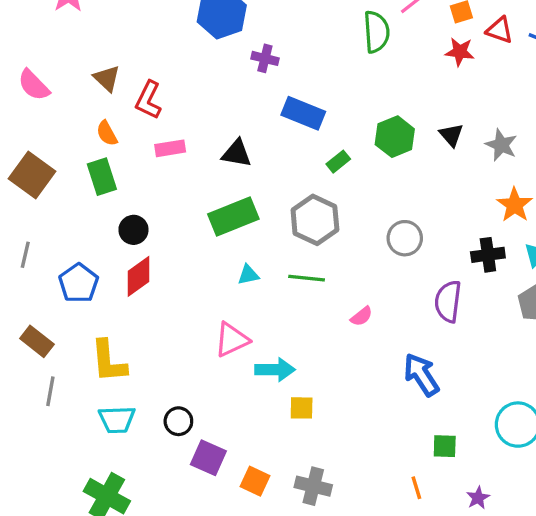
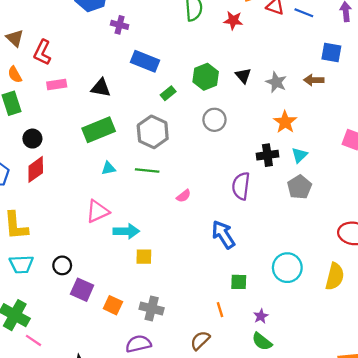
red star: (460, 52) -> (233, 20), moved
gray circle: (405, 238) -> (214, 120), moved

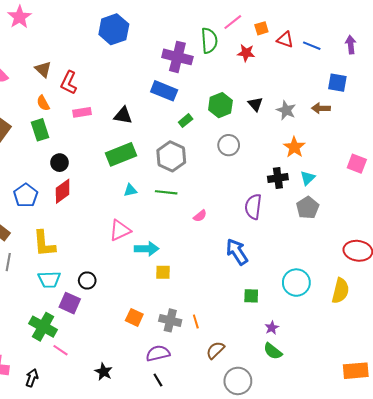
purple cross: (120, 25) -> (177, 57), moved, size x1.8
purple square: (82, 290) -> (70, 303), moved
orange line: (220, 310) -> (196, 322), moved

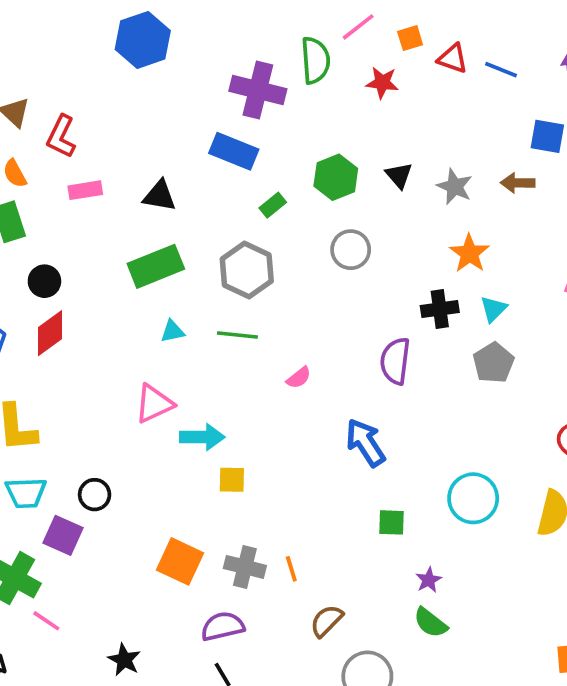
orange square: (134, 317) -> (180, 561), size x1.4

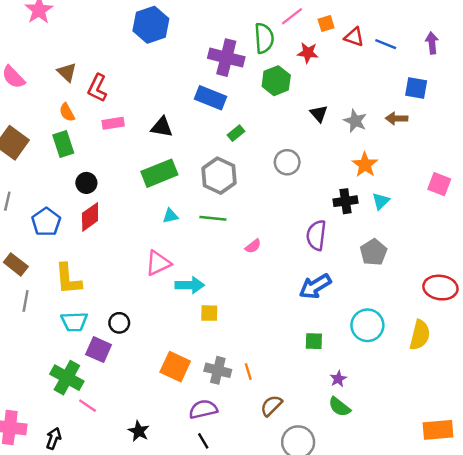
green hexagon: (336, 177) -> (276, 81), moved
gray pentagon: (494, 363) -> (374, 252), moved
blue arrow: (366, 443) -> (315, 286), moved, turned -88

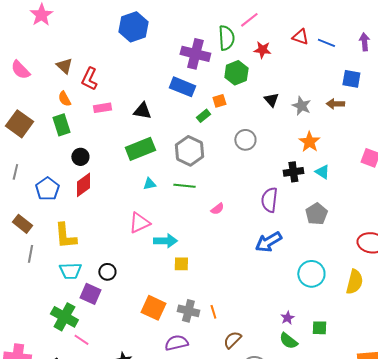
orange square: (326, 24) -> (219, 101), moved
cyan triangle: (381, 201) -> (322, 172), turned -42
green square: (314, 341) -> (319, 328), moved

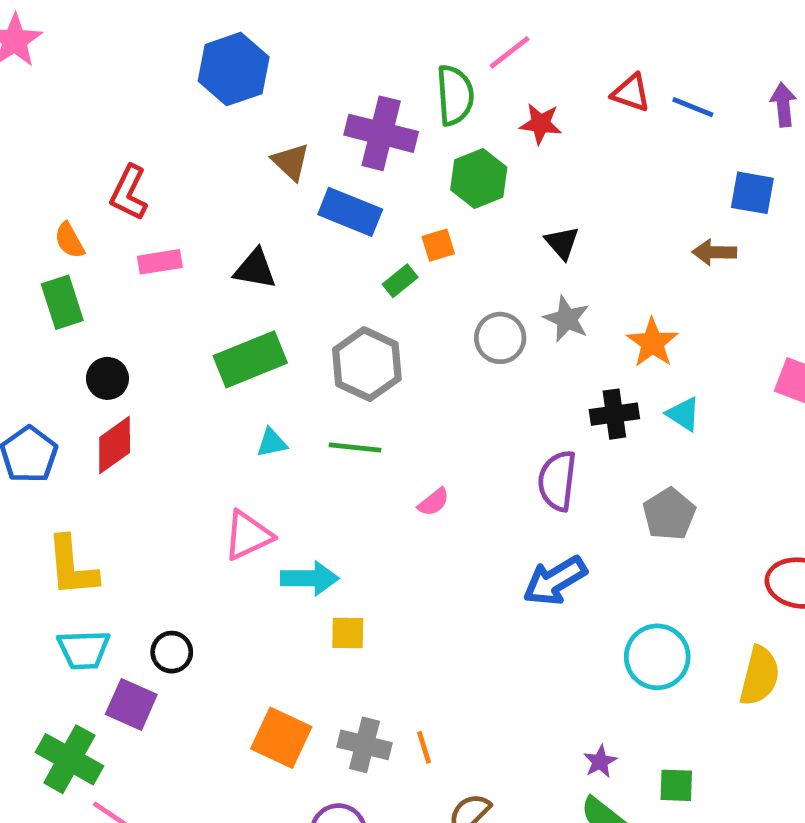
brown triangle: (64, 66) -> (291, 162), moved
gray star: (301, 106) -> (567, 319), moved

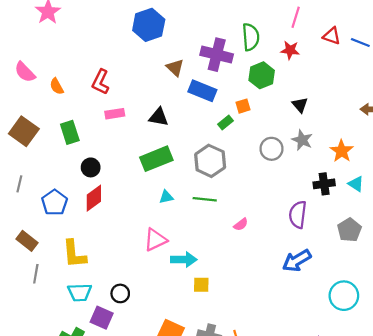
pink line: (510, 52) -> (296, 17), moved, turned -35
orange semicircle: (69, 240) -> (57, 86), moved

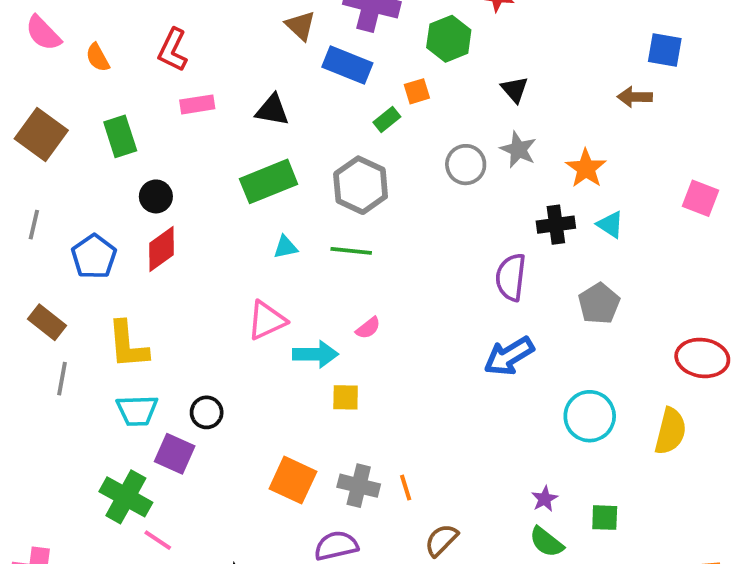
pink semicircle: (241, 224) -> (368, 328), moved

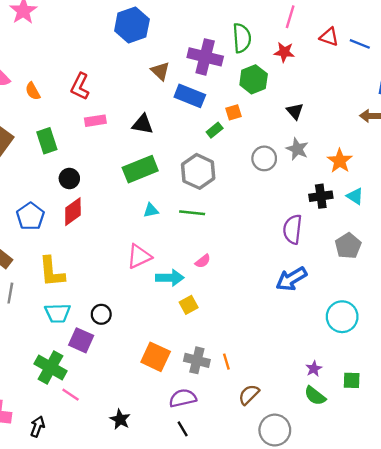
yellow square: (346, 397) -> (189, 305), turned -30

